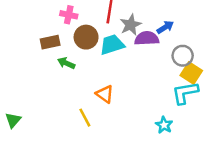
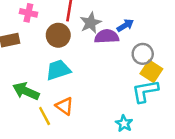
brown circle: (86, 37) -> (58, 35), moved
cyan trapezoid: (112, 45) -> (58, 70), moved
green arrow: (66, 63) -> (26, 91), moved, size x1.5
orange triangle: (105, 94) -> (64, 106), moved

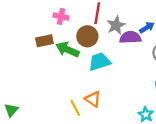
cyan trapezoid: (58, 70) -> (99, 62), moved
green arrow: (26, 91) -> (68, 50), moved

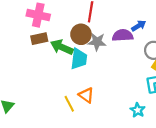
pink cross: (61, 16) -> (38, 15), moved, size x1.5
gray star: (116, 25) -> (97, 42), moved, turned 30
cyan trapezoid: (99, 62) -> (79, 59), moved, turned 115

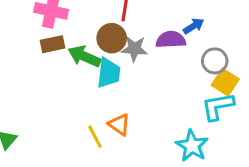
cyan star: (138, 110) -> (192, 146), size x1.5

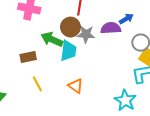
brown rectangle: (53, 44) -> (28, 57), moved
yellow line: (95, 137) -> (37, 84), moved

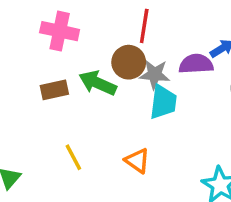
cyan trapezoid: (68, 51) -> (163, 102), moved
brown rectangle: (28, 57) -> (54, 90), moved

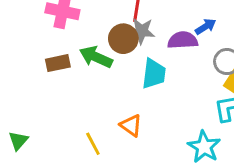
gray star: (155, 74) -> (142, 31), moved
yellow line: (73, 157) -> (93, 144), moved

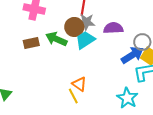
blue arrow: (206, 26) -> (132, 55), moved, size x1.6
cyan trapezoid: (154, 74) -> (85, 40), moved, turned -130
yellow line: (93, 144) -> (73, 96), moved

